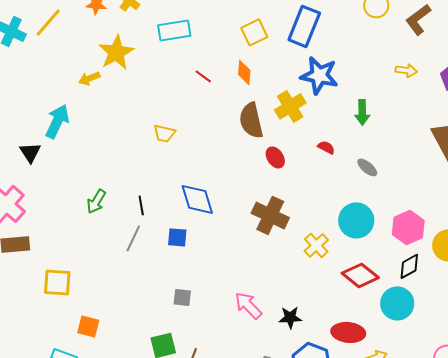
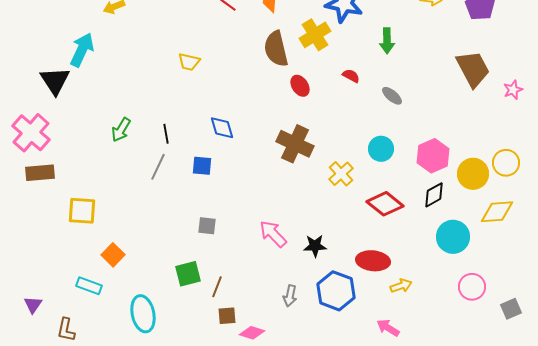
black triangle: (30, 152) -> (55, 81), size x1.4
blue diamond: (197, 199) -> (222, 128), size x0.7
cyan circle: (356, 220) -> (381, 149), size x0.7
cyan circle: (397, 303) -> (453, 237), moved
orange square: (88, 326) -> (113, 255), turned 30

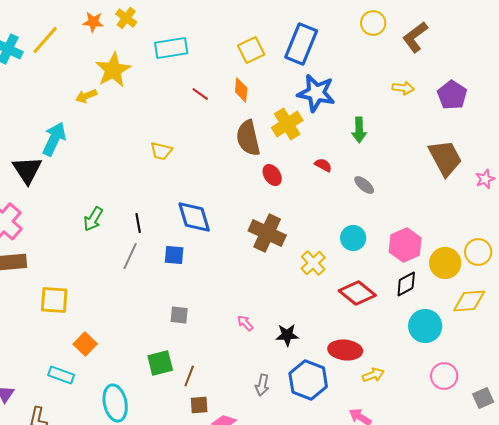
blue diamond: (222, 128) -> (194, 217), size x1.4
pink arrow: (273, 234) -> (245, 323), size x0.6

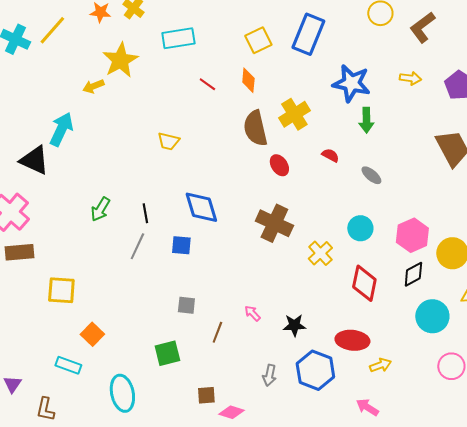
blue star: (316, 93) -> (351, 83), moved
black triangle: (27, 170) -> (34, 160), turned -32
red diamond: (357, 293) -> (364, 283), turned 63
brown line: (189, 376) -> (217, 332), moved

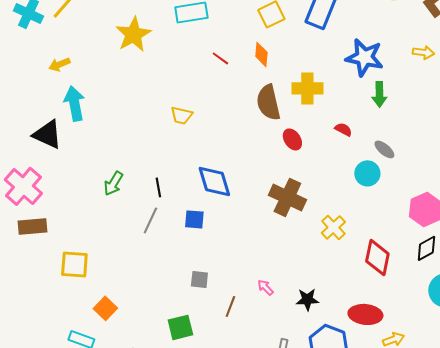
yellow arrow: (93, 86) -> (59, 64), moved
yellow cross: (294, 114) -> (307, 88), turned 32
cyan arrow: (61, 129) -> (74, 103), turned -36
cyan circle: (360, 228) -> (367, 173), moved

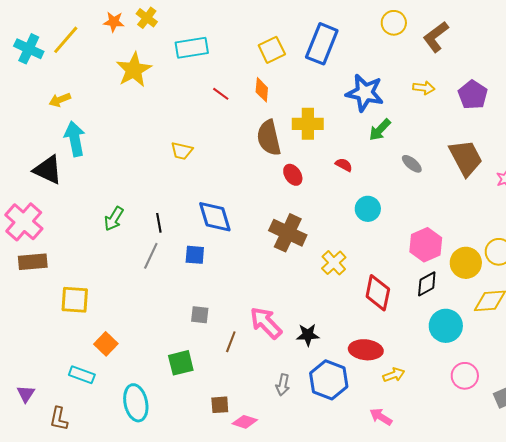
green arrow: (379, 94) -> (380, 130), turned 45
gray ellipse: (384, 149) -> (412, 164), moved
pink arrow: (265, 287) -> (266, 323), size x2.0

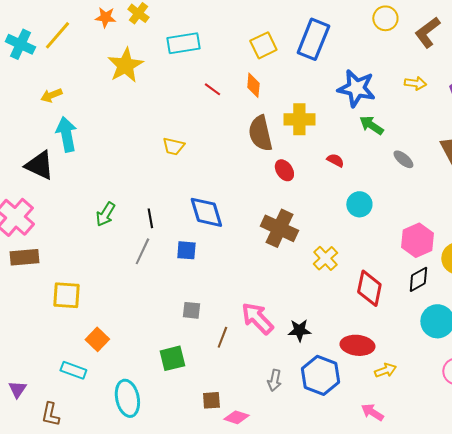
green arrow: (380, 130) -> (371, 125), turned 80

